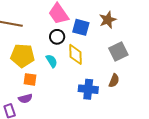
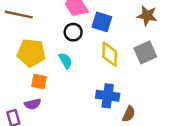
brown star: (108, 20) -> (147, 16), moved, turned 30
yellow diamond: (75, 54) -> (110, 54), moved
brown semicircle: (114, 81) -> (129, 114), moved

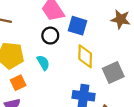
gray square: (145, 52) -> (113, 72), moved
orange square: (39, 82) -> (18, 83), turned -35

